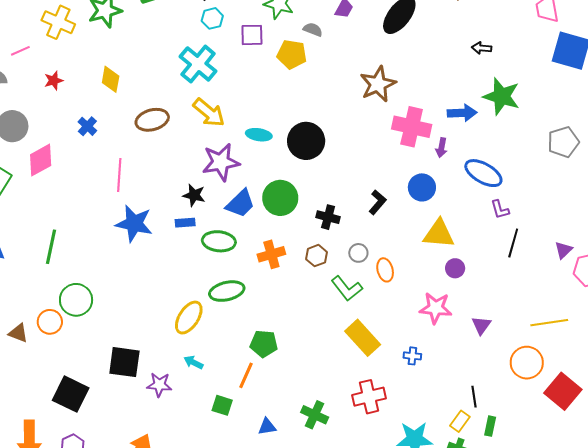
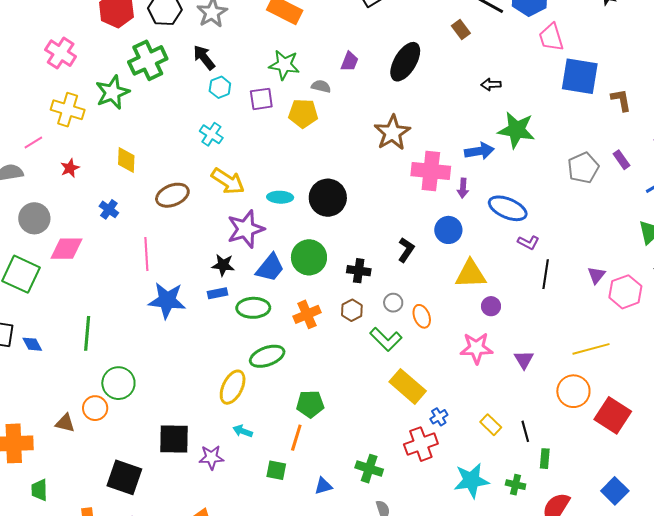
cyan cross: (198, 64) -> (211, 134), size x0.6
pink diamond: (41, 160) -> (67, 249), turned 36
purple L-shape: (500, 209) -> (528, 242), turned -40
blue cross: (412, 356) -> (439, 417), moved, turned -30
yellow rectangle: (460, 421) -> (491, 425), moved, turned -75

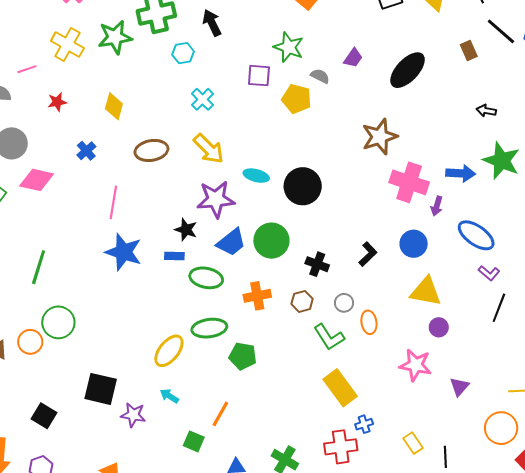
cyan hexagon: (220, 87) -> (183, 53), moved
green pentagon: (310, 404) -> (243, 356), moved
black square: (124, 477) -> (44, 416), size x0.7

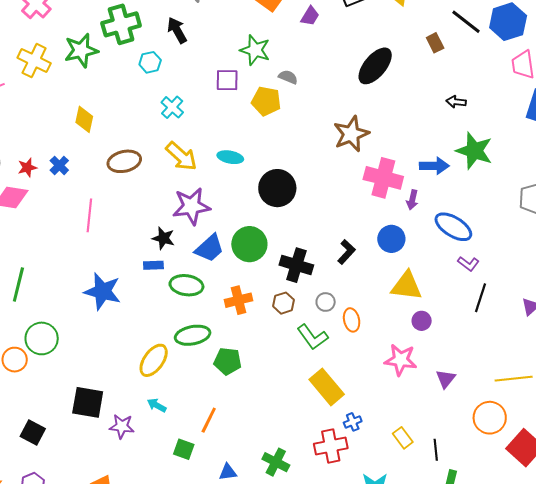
purple trapezoid: (353, 58) -> (310, 16), moved
red star: (57, 102) -> (27, 168), moved
cyan ellipse: (256, 176) -> (230, 157), moved
blue star: (124, 252) -> (102, 291), moved
black cross: (317, 264) -> (296, 265), size x1.4

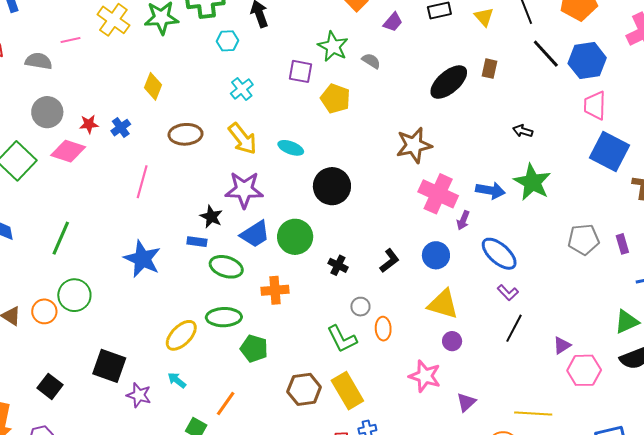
brown rectangle: (435, 43) -> (490, 69), moved, turned 30
gray semicircle: (288, 77) -> (371, 61), moved
black cross: (296, 265) -> (338, 265), size x0.6
brown hexagon: (284, 303) -> (304, 389), moved, size x1.5

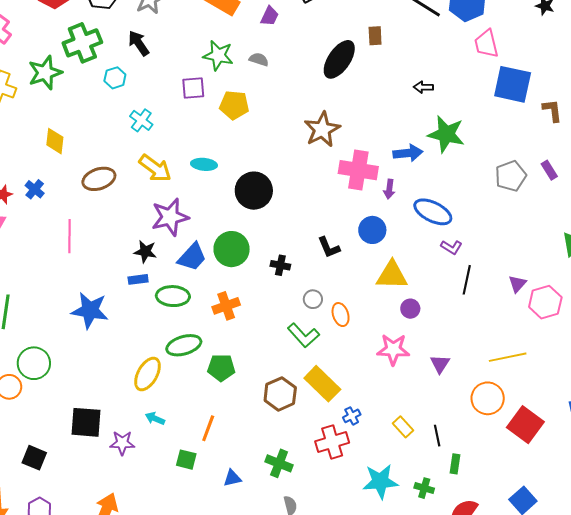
black L-shape: (389, 261) -> (329, 247), turned 120

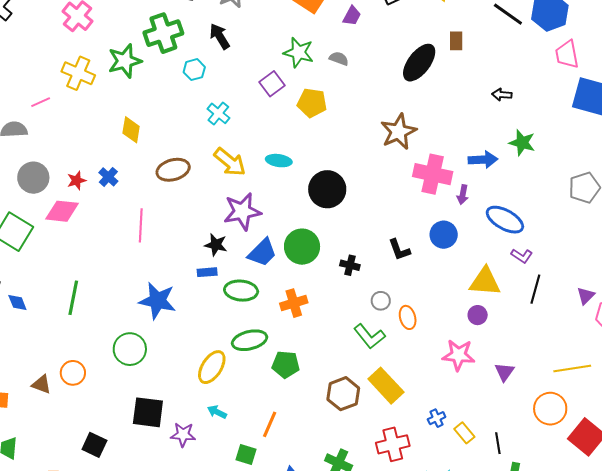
purple square: (193, 88) -> (272, 84), turned -35
green star: (446, 134) -> (522, 143), size x0.7
yellow triangle: (392, 275) -> (485, 282), moved
green circle: (34, 363) -> (130, 349), moved
blue cross: (352, 416) -> (437, 418), moved

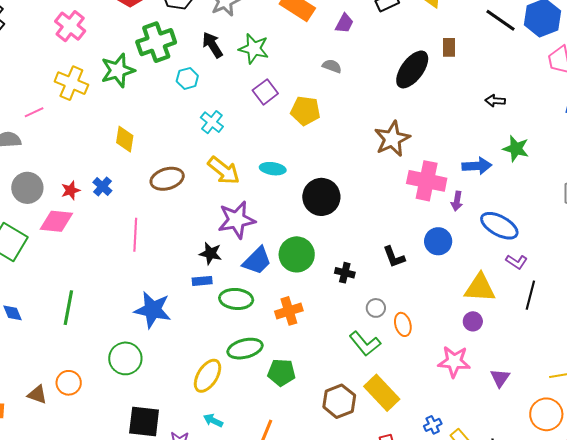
green star: (299, 52) -> (254, 49), moved

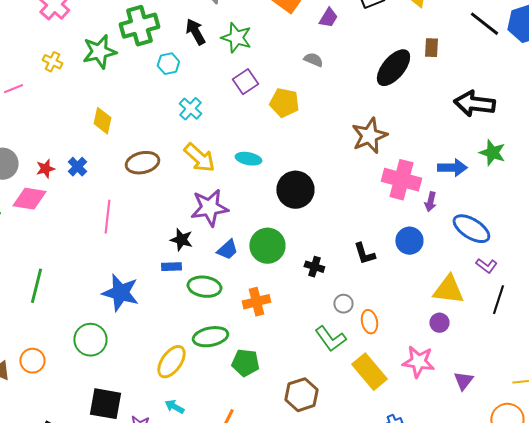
yellow cross: (71, 83) -> (52, 62), size x0.6
black arrow: (495, 101) -> (474, 104), size x2.0
blue trapezoid: (257, 261) -> (227, 250), size x0.7
yellow rectangle: (382, 393) -> (369, 372), moved

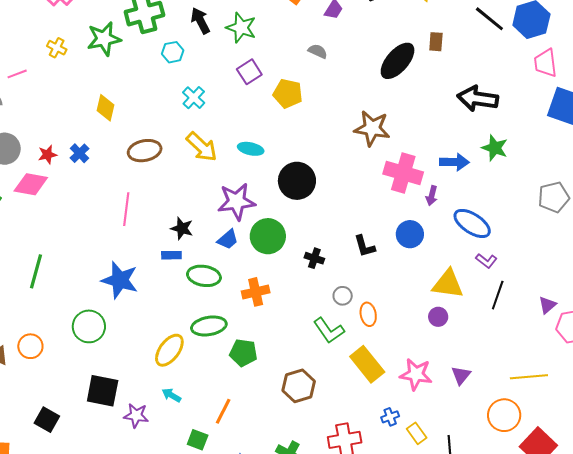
brown star: (369, 136) -> (372, 128), turned 30
purple star: (209, 208) -> (237, 202), moved
pink line: (107, 217) -> (126, 209), moved
pink star: (418, 362) -> (416, 374), moved

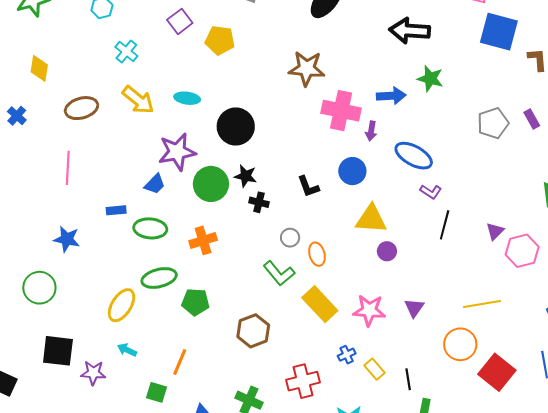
black star: (182, 228) -> (246, 176), moved
blue trapezoid: (228, 239) -> (155, 184), moved
blue star: (120, 280) -> (67, 239), size x0.7
yellow triangle: (448, 284) -> (371, 219), moved

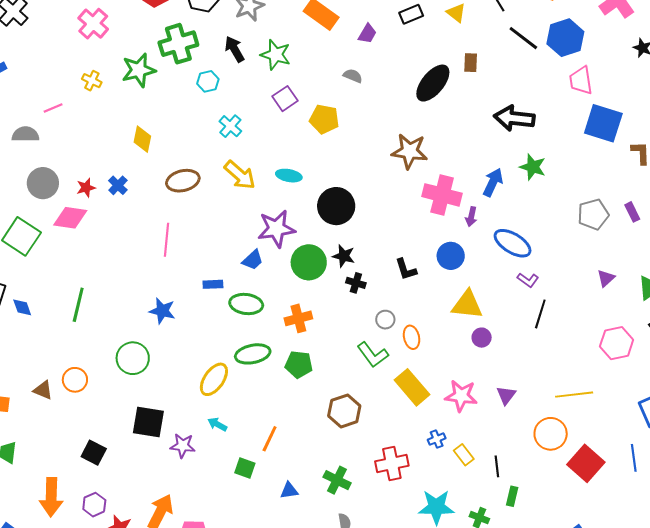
blue arrow: (391, 96) -> (493, 182), turned -64
purple triangle: (495, 231) -> (606, 278), moved
green pentagon: (195, 302) -> (299, 364), moved

